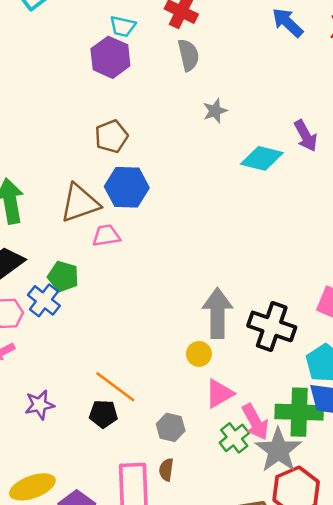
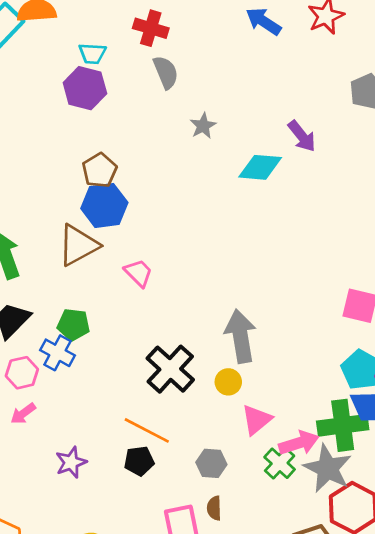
blue hexagon: (127, 187) -> (104, 205), moved
pink trapezoid: (106, 236) -> (138, 273), moved, turned 64
black cross: (272, 326) -> (170, 369), moved, turned 33
pink arrow: (255, 422) -> (299, 443), turned -69

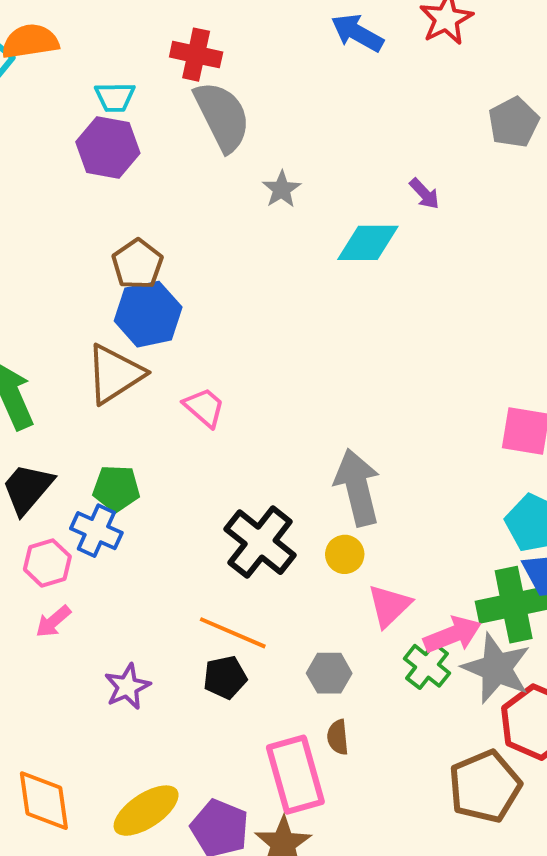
gray semicircle: (166, 72) -> (222, 116), size x1.5
purple arrow: (302, 136) -> (424, 194), size x0.7

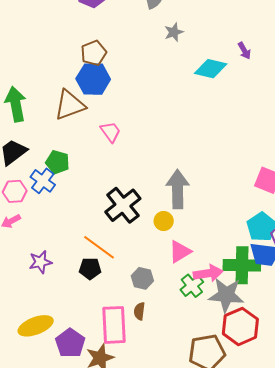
gray star: (497, 668) -> (226, 295), turned -30

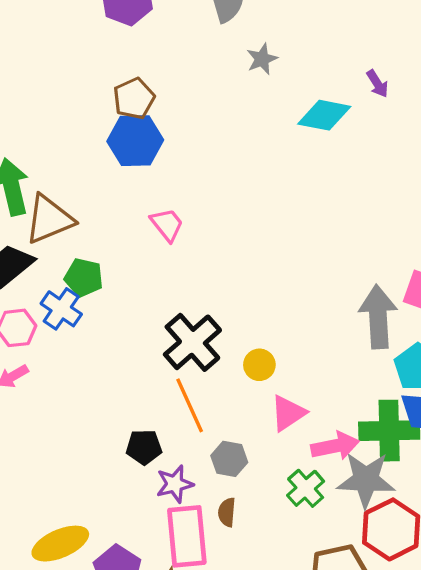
brown triangle: (70, 105) -> (49, 219), moved
gray arrow: (178, 189) -> (378, 317), moved
orange line: (99, 247) -> (190, 405), moved, turned 32
purple star: (40, 262) -> (175, 484), moved
green cross: (192, 286) -> (306, 488), moved

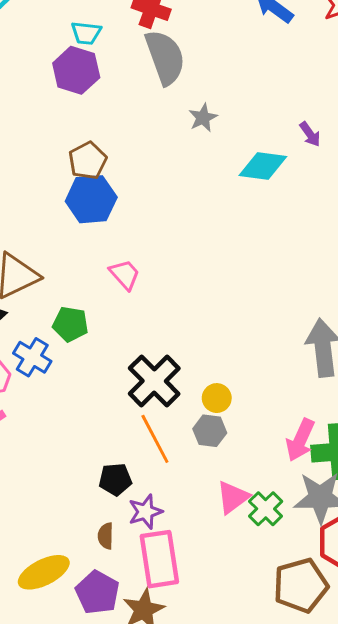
green pentagon: (84, 278) -> (70, 324), moved
pink triangle: (288, 413) -> (233, 497), moved
pink arrow: (335, 446) -> (300, 440), moved, turned 129
gray hexagon: (229, 459) -> (210, 431), moved
brown semicircle: (227, 512) -> (106, 536), moved

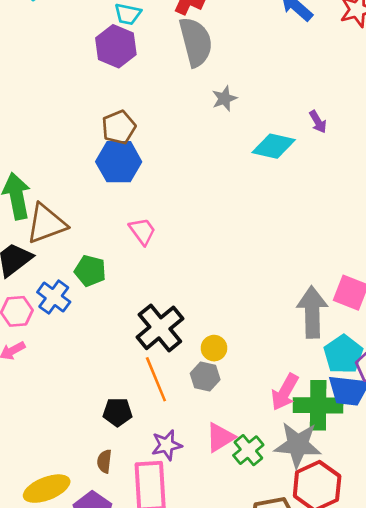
purple star: (145, 512) -> (167, 445), moved

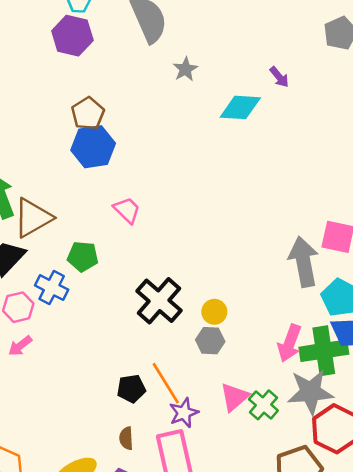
orange line: (156, 379) -> (166, 383), moved

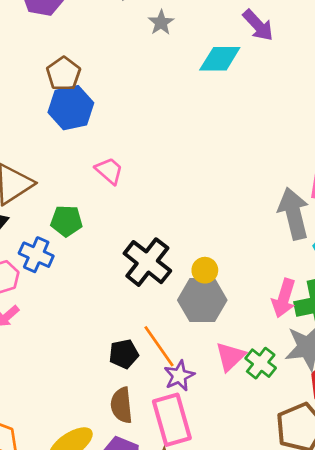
purple arrow: (279, 77) -> (258, 25), size x1.5
gray hexagon: (210, 341) -> (202, 300), size x1.6
brown semicircle: (126, 438) -> (122, 405), size x1.5

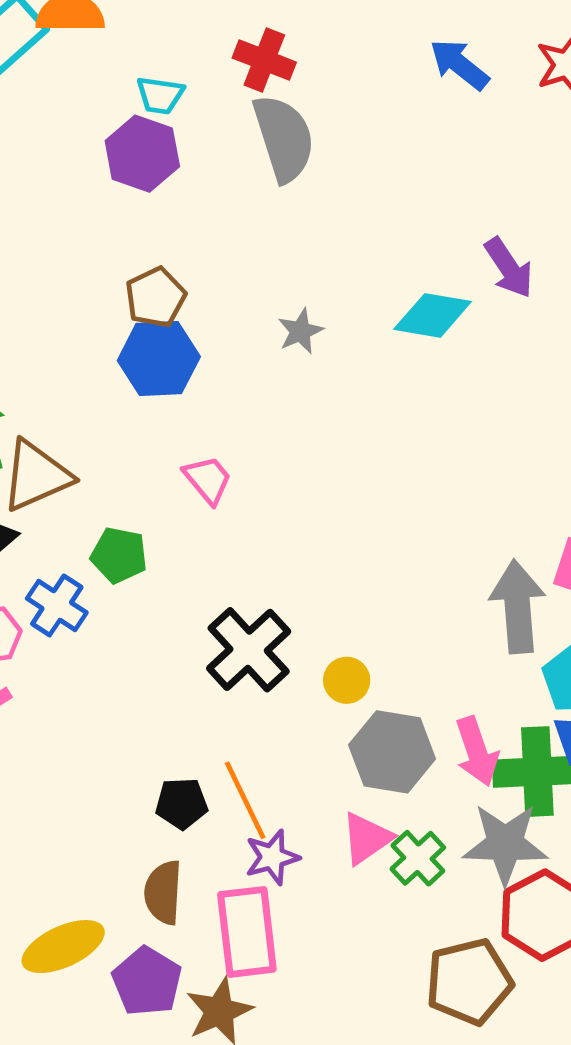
gray star: (161, 23) -> (300, 331), moved
pink arrow: (284, 298) -> (477, 751), turned -45
gray hexagon: (202, 300) -> (392, 752), moved

